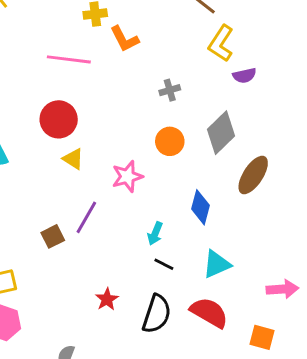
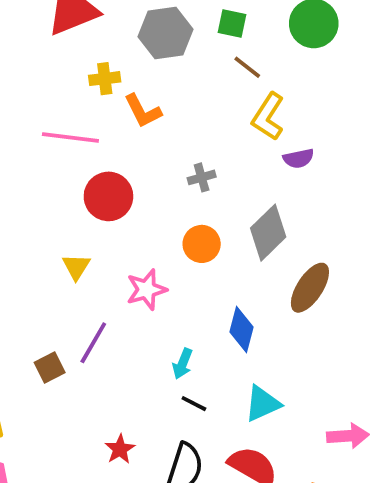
red circle: (59, 119) -> (108, 196), moved
yellow triangle: (73, 159) -> (76, 267), turned 30

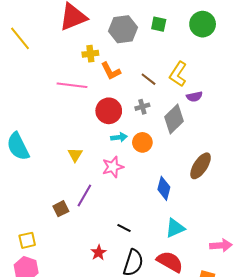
brown line: (247, 67) -> (149, 79), moved
red circle: (108, 196) -> (109, 111), moved
gray diamond: (268, 233) -> (174, 119), moved
cyan arrow: (183, 364) -> (119, 137), moved, turned -119
black line: (194, 404) -> (124, 228), moved

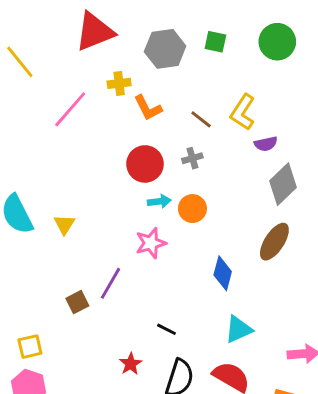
pink line: (72, 85) -> (70, 109), moved, turned -56
gray diamond: (174, 119) -> (283, 184), moved
yellow triangle: (75, 155) -> (64, 224), moved

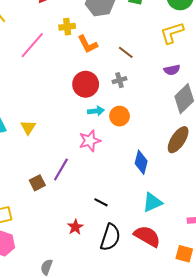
yellow L-shape: (243, 112) -> (172, 33), moved, turned 40

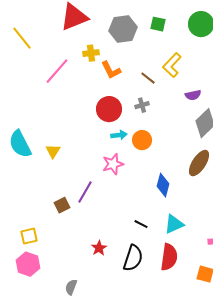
yellow L-shape: (172, 33) -> (172, 65), moved, turned -30
black line: (101, 202) -> (141, 224), moved
red semicircle: (147, 236) -> (169, 257), turned 68

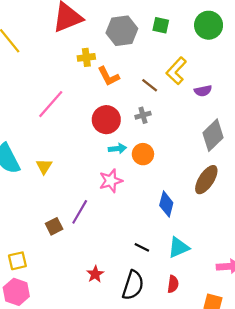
pink line: (57, 71) -> (51, 104), moved
purple semicircle: (193, 95) -> (203, 91), moved
red semicircle: (169, 257) -> (173, 284), size x0.6

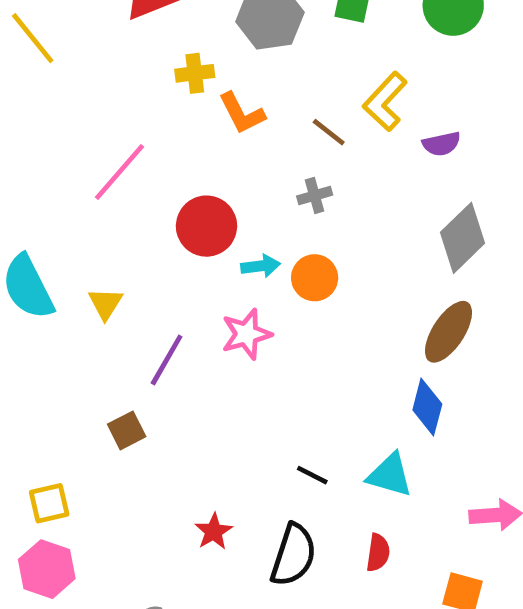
red circle: (106, 120) -> (207, 226), moved
blue diamond: (166, 204) -> (427, 407), moved
purple line: (80, 212) -> (167, 360), moved
cyan triangle: (179, 247) -> (390, 475), turned 40

